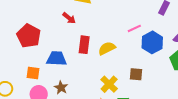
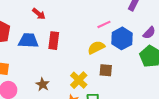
yellow semicircle: (107, 48) -> (96, 47), moved
blue trapezoid: (57, 59) -> (28, 41), moved
brown star: (61, 88) -> (43, 84), moved

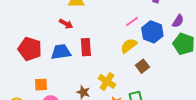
brown square: (106, 70) -> (142, 66), turned -32
yellow cross: (79, 80) -> (107, 81), moved

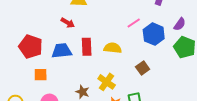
yellow semicircle: (129, 46) -> (113, 48), moved, turned 42
orange square: (41, 85) -> (41, 75), moved

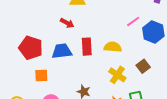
yellow cross: (107, 82) -> (117, 75), moved

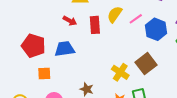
red rectangle: (87, 47) -> (95, 25), moved
yellow semicircle: (113, 47) -> (115, 14), moved, turned -60
brown square: (143, 66) -> (146, 64), size x1.5

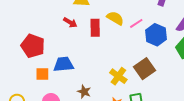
yellow semicircle: (115, 14) -> (115, 18), turned 84
blue trapezoid: (65, 49) -> (64, 64), moved

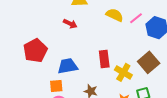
red rectangle: (95, 28) -> (104, 59), moved
red pentagon: (33, 46) -> (35, 51), turned 30
orange square: (42, 74) -> (56, 86), moved

